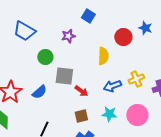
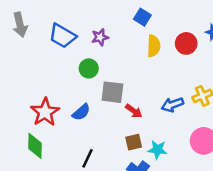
purple star: (68, 36) -> (100, 37), moved
yellow semicircle: (103, 56) -> (154, 46), moved
cyan star: (109, 114) -> (157, 150), moved

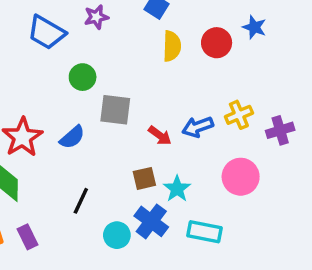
purple star: (100, 37) -> (96, 17), moved
red arrow: (134, 111) -> (160, 135), moved
cyan star: (157, 150) -> (177, 189), turned 30

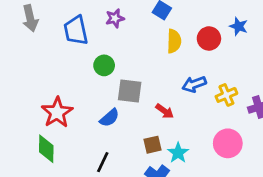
blue trapezoid: (46, 32) -> (76, 30), turned 48
blue arrow: (198, 127) -> (194, 84), moved
blue semicircle: (72, 137) -> (109, 118), moved

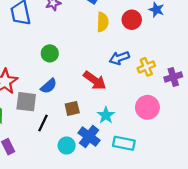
green circle: (104, 65) -> (50, 53), moved
gray square: (130, 91) -> (26, 102), moved
red arrow: (165, 111) -> (95, 80), size x1.5
brown square: (152, 145) -> (72, 108), moved

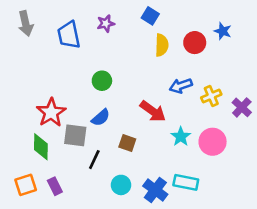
purple cross: (173, 77) -> (242, 107), turned -30
brown square: (72, 108) -> (127, 143), turned 32
cyan star: (106, 115) -> (181, 137), moved
blue cross: (89, 137) -> (155, 190), moved

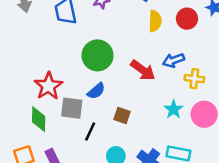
green circle: (102, 81) -> (97, 55), size x1.6
yellow cross: (211, 96) -> (194, 79), moved, turned 30
red arrow: (153, 111) -> (143, 70), moved

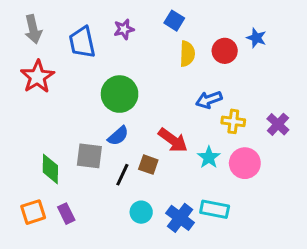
red arrow: (143, 70) -> (173, 140), moved
red star: (48, 86) -> (37, 77), moved
black line: (90, 131) -> (122, 175), moved

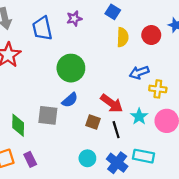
black line: (122, 175) -> (116, 130), moved, turned -42

